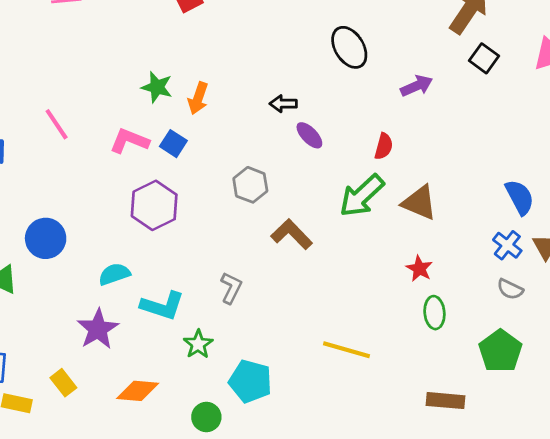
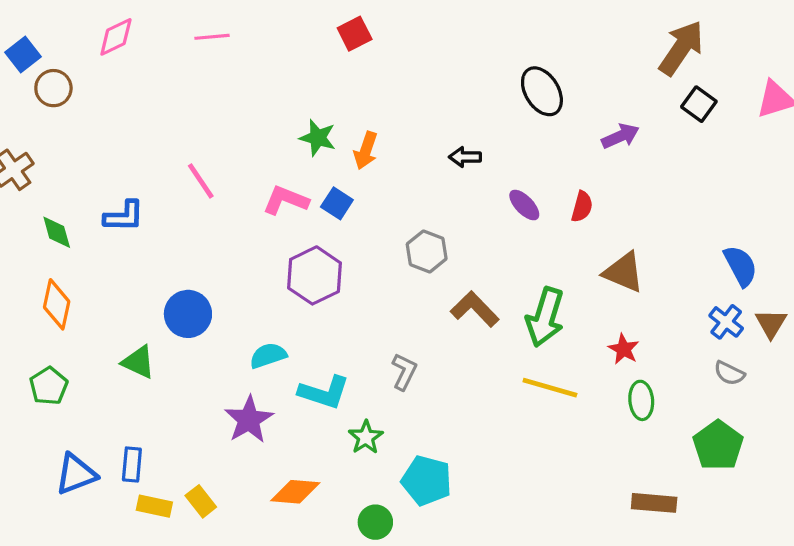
purple ellipse: (309, 135) -> (524, 205), moved
green arrow: (362, 196) -> (545, 317), moved, turned -30
yellow line: (347, 350) -> (550, 388), moved
yellow rectangle: (63, 383) -> (201, 501), moved

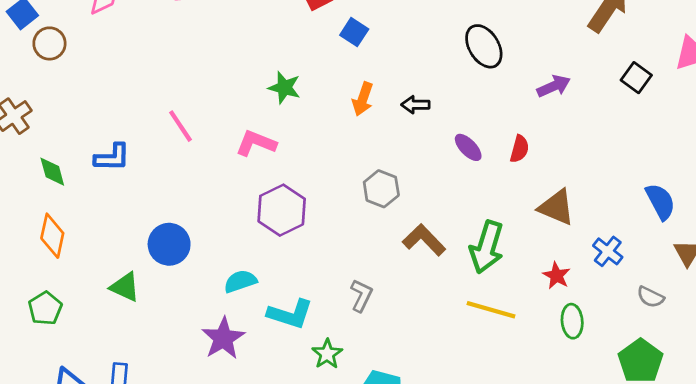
black square: (699, 104) -> (636, 78), moved
orange arrow: (366, 151) -> (363, 99), moved
blue square: (337, 203) -> (354, 32), moved
blue cross: (726, 322) -> (608, 251), moved

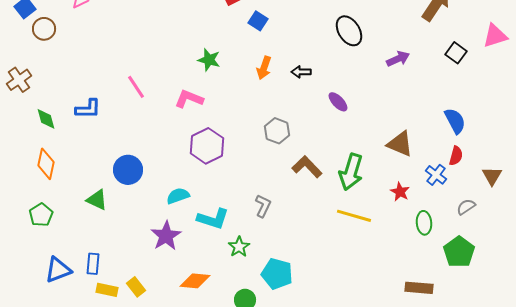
red semicircle: (519, 149) -> (456, 156), moved
blue semicircle: (660, 202) -> (455, 121), moved
gray semicircle: (650, 297) -> (466, 207), turned 120
green ellipse: (572, 321) -> (424, 223), moved

